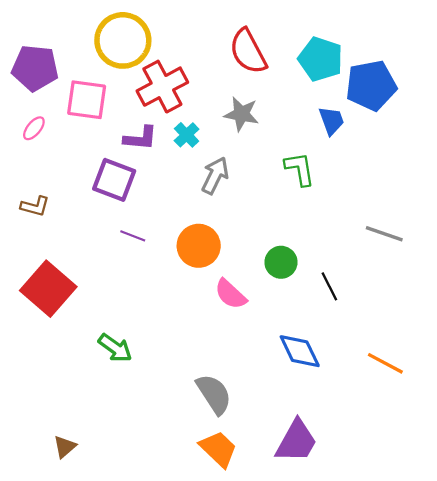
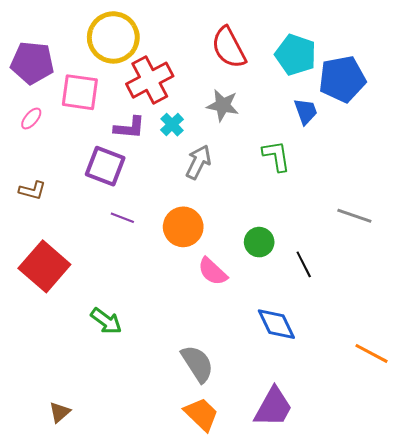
orange line: (385, 363) -> (372, 353), moved

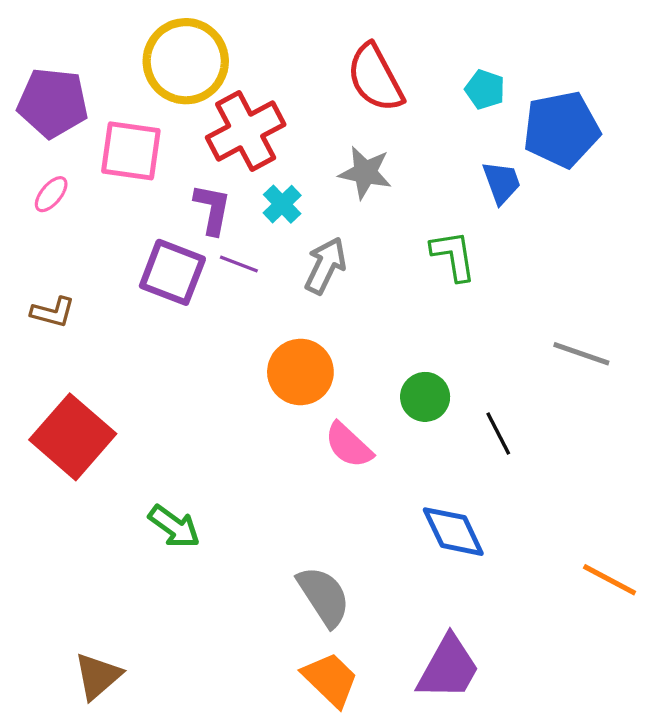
cyan pentagon: (296, 55) -> (485, 89), size x0.6
purple L-shape: (130, 128) -> (212, 209), turned -84
purple line: (122, 218) -> (239, 264), moved
brown triangle: (60, 412) -> (98, 676), size x1.4

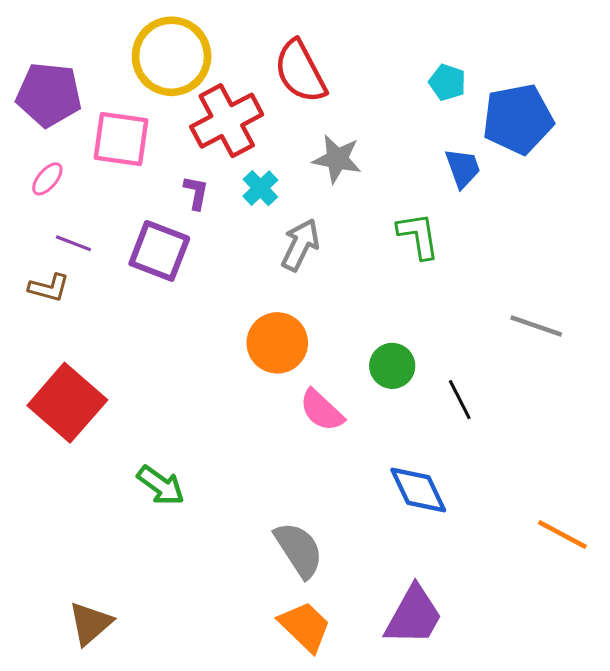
red semicircle: (375, 78) -> (300, 72), moved
purple L-shape: (212, 209) -> (196, 193), size x0.7
purple line: (239, 264) -> (73, 243), moved

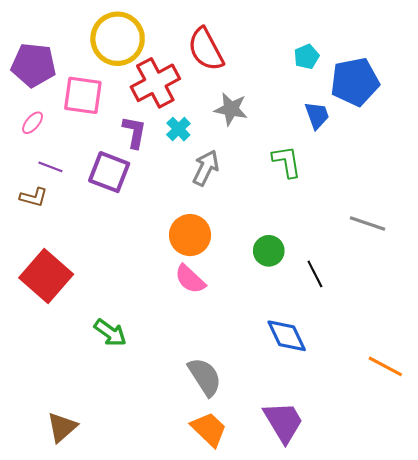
cyan pentagon: (447, 82) -> (307, 57), turned 30
purple L-shape: (196, 193) -> (134, 132), size x1.4
pink semicircle: (322, 410) -> (190, 279), moved
purple trapezoid: (414, 616) -> (283, 422), turned -60

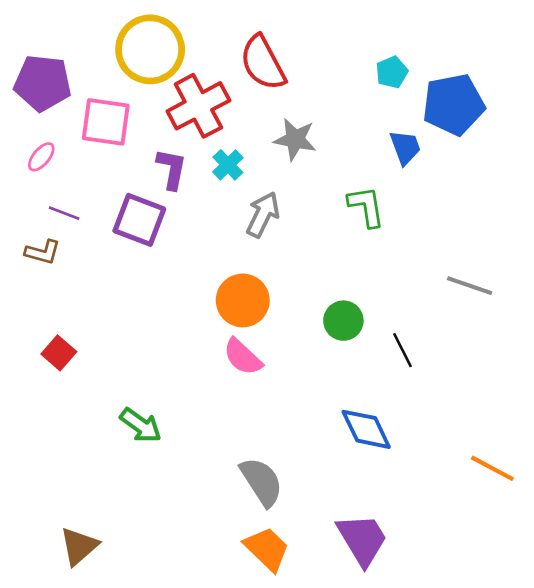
red square: (46, 276) -> (59, 353), size x0.5

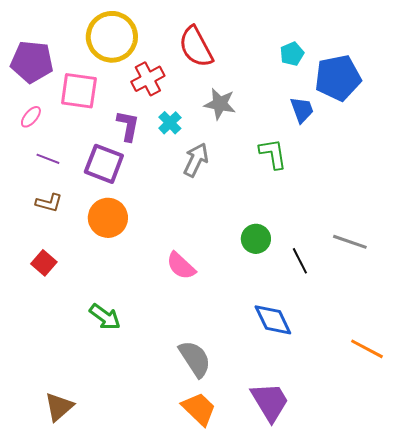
red cross: (198, 106) -> (148, 79), size x0.7
brown L-shape: (43, 252) -> (49, 203), moved
gray line: (470, 286) -> (350, 242), moved
orange circle: (243, 300) -> (108, 218), moved

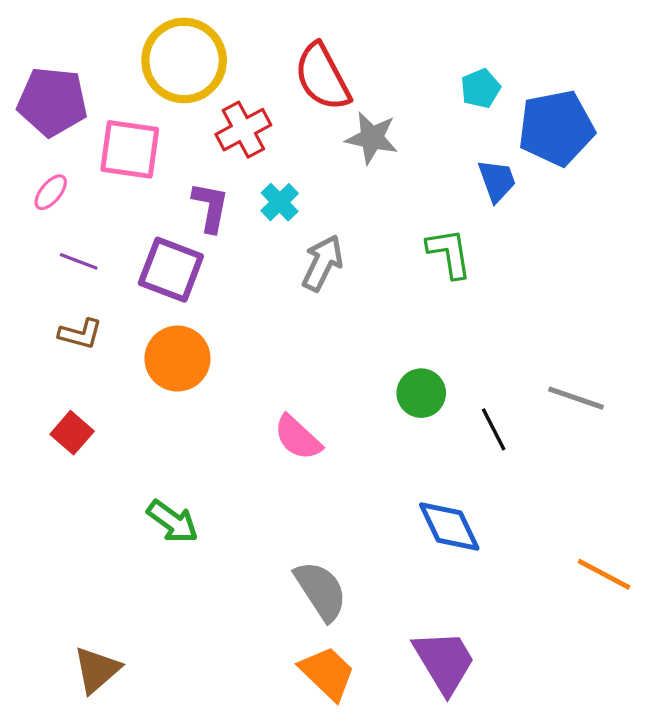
gray star: (220, 104) -> (372, 138), moved

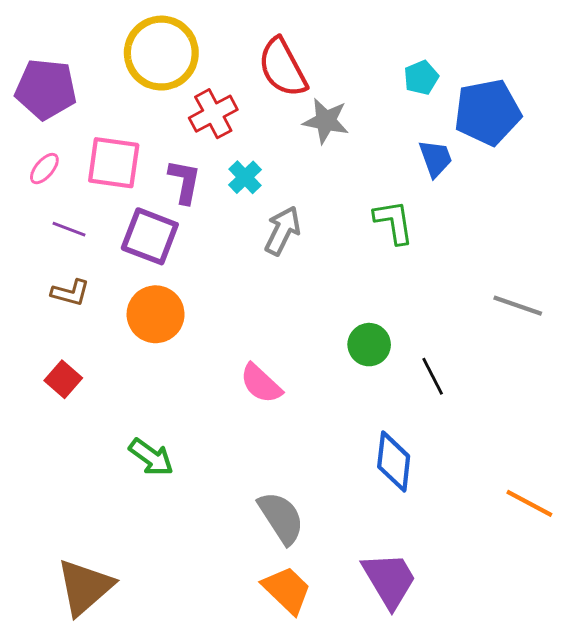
pink square: (130, 149) -> (114, 163), moved
gray line: (576, 398) -> (518, 306), moved
blue diamond: (449, 527) -> (394, 461), turned 32
brown triangle: (97, 670) -> (85, 587), size x1.4

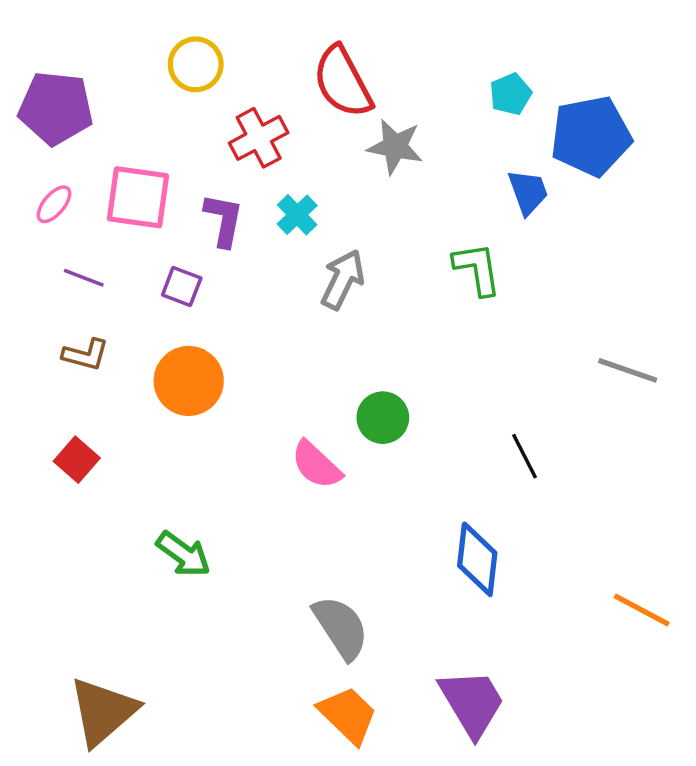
yellow circle: (161, 53) -> (196, 64), size x0.6
purple square: (150, 236) -> (182, 286), size x0.6
green circle: (369, 345) -> (383, 418), moved

